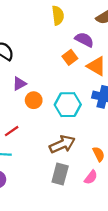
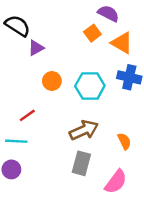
purple triangle: (19, 84) -> (36, 48), moved
pink semicircle: (91, 177) -> (116, 182), moved, size x1.5

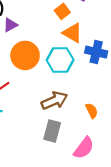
orange triangle: (122, 43) -> (72, 33), moved
orange circle: (52, 81) -> (25, 55), size x1.6

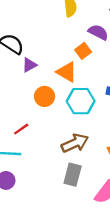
orange triangle: (72, 33) -> (67, 72), moved
orange circle: (25, 55) -> (45, 96), size x0.7

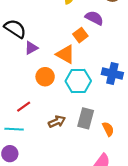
brown arrow: (75, 143) -> (57, 122), moved, size x0.7
gray rectangle: (73, 175) -> (86, 118), moved

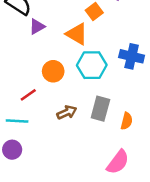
orange circle: (45, 77) -> (53, 71), moved
orange semicircle: (108, 129) -> (127, 121), turned 40

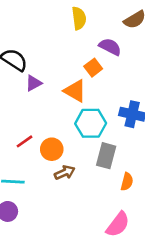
orange circle: (53, 71) -> (52, 149), moved
red line: (28, 95) -> (25, 141), moved
gray rectangle: (100, 109) -> (106, 156), moved

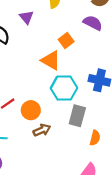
purple semicircle: (110, 47) -> (93, 23), moved
purple triangle: (34, 83) -> (26, 17), moved, turned -40

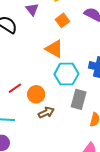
orange square: (66, 40) -> (62, 20), moved

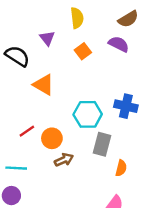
orange triangle: (54, 49) -> (44, 85), moved

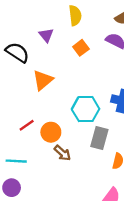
orange triangle: (44, 85) -> (43, 80), turned 50
brown arrow: (64, 160) -> (62, 153), turned 66

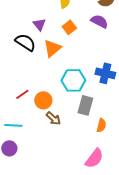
purple triangle: (46, 35) -> (39, 24), moved
black semicircle: (17, 52) -> (25, 42), moved
orange triangle: (43, 80) -> (52, 48), moved

